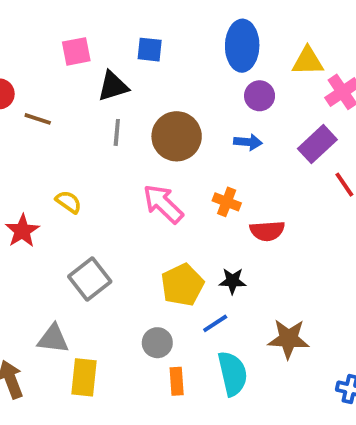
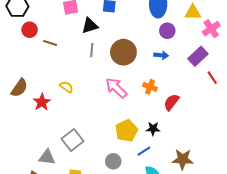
red semicircle: (267, 231) -> (171, 102), turned 132
gray square: (90, 279) -> (72, 140), moved
gray triangle: (53, 339) -> (47, 157), moved

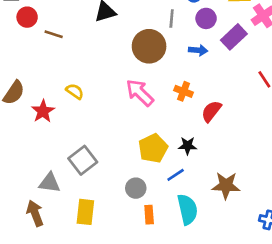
gray line: (92, 50) -> (172, 18), moved
purple rectangle: (198, 56) -> (234, 37), moved

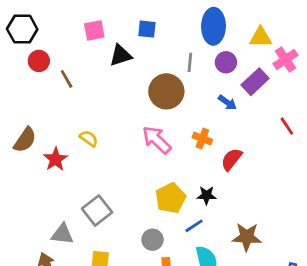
brown line: (54, 34) -> (67, 79), turned 42
blue arrow: (198, 50) -> (227, 102), moved, turned 30

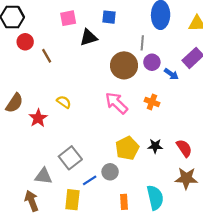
purple circle: (226, 62) -> (152, 62), moved
red semicircle: (231, 159) -> (184, 148), moved, turned 108
blue line: (194, 226) -> (90, 180), moved
gray circle: (153, 240) -> (110, 172), moved

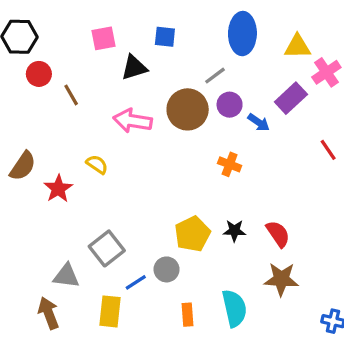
gray line: (142, 43) -> (215, 76), turned 48
pink arrow: (116, 103) -> (133, 121), moved, turned -35

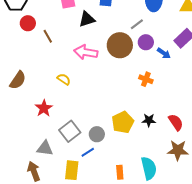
red star: (58, 189) -> (44, 108), moved
gray circle: (167, 269) -> (97, 134), moved

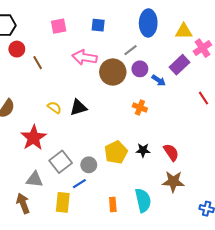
black triangle: (87, 19) -> (78, 107), moved
pink arrow: (86, 52) -> (85, 57), moved
red star: (44, 108) -> (34, 138), size x1.4

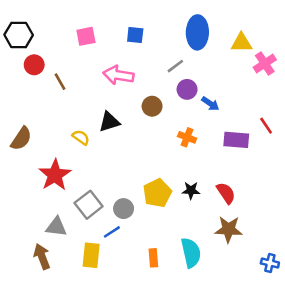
purple rectangle: (180, 65) -> (236, 140), moved, turned 48
brown circle: (113, 72) -> (152, 106), moved, size x0.6
black triangle: (78, 107) -> (109, 122), moved

